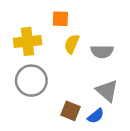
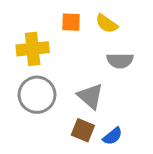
yellow semicircle: (72, 44) -> (107, 24), moved, turned -78
gray triangle: (107, 91) -> (90, 96), moved

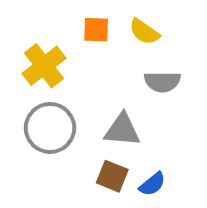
yellow cross: (33, 49) -> (44, 66), turned -32
gray triangle: (90, 96) -> (122, 130), turned -36

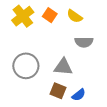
orange square: (96, 30) -> (50, 15), turned 32
yellow cross: (44, 66) -> (23, 16), moved

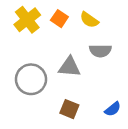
gray triangle: (63, 67) -> (69, 67), moved
blue semicircle: (79, 95) -> (113, 109), moved

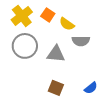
yellow semicircle: (89, 20) -> (67, 24), moved
gray circle: (31, 79) -> (25, 46), moved

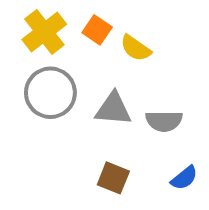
gray semicircle: (81, 41) -> (164, 121), moved

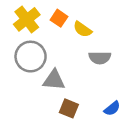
gray triangle: (113, 109) -> (54, 80), moved
gray semicircle: (164, 121) -> (100, 58), moved

